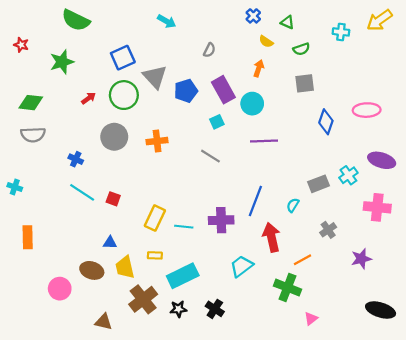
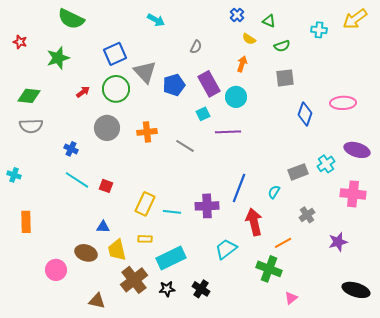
purple line: (264, 141) -> (228, 132), moved
gray line: (210, 156) -> (185, 146), moved

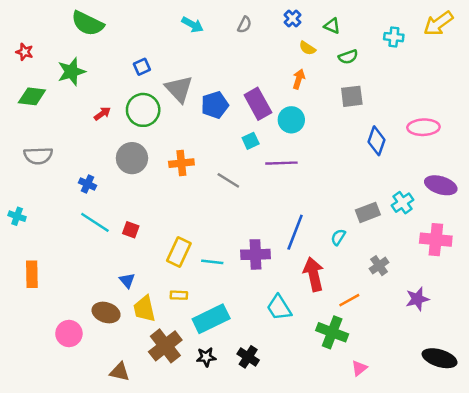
gray semicircle: (196, 47) -> (244, 25), moved
blue square: (115, 54) -> (142, 67), size x0.6
green diamond: (29, 96) -> (32, 96), moved
blue triangle: (103, 227) -> (127, 280), turned 48
cyan trapezoid: (226, 249) -> (279, 308), turned -85

